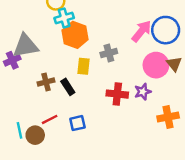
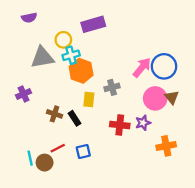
gray triangle: (26, 46) -> (42, 58), moved
brown cross: (46, 82) -> (55, 114), turned 32

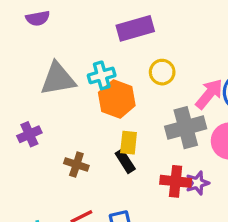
yellow circle: (63, 40) -> (162, 72), moved
gray cross: (112, 87) -> (186, 128), moved, size x1.6
black rectangle: (74, 118) -> (125, 161), moved
purple star: (143, 123) -> (197, 183), moved

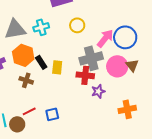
orange hexagon: (117, 99) -> (23, 55), moved
black rectangle: (125, 161) -> (41, 62), moved
red cross: (176, 181) -> (85, 75), moved

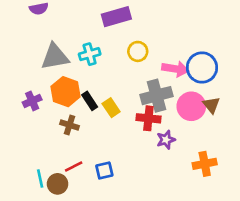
pink arrow: (105, 38) -> (175, 69), turned 60
yellow rectangle: (57, 67) -> (111, 108), turned -40

